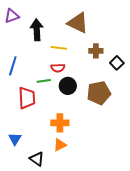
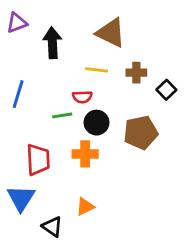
yellow line: (59, 48) -> (97, 70), moved
red trapezoid: (27, 98) -> (38, 160), moved
orange cross: (60, 123) -> (85, 154), moved
blue triangle: (15, 139) -> (21, 198), size x1.5

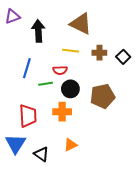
black square: (166, 90) -> (123, 57), moved
blue line: (18, 94) -> (27, 68), moved
orange triangle: (85, 207) -> (70, 145), moved
black triangle: (52, 227) -> (41, 154), moved

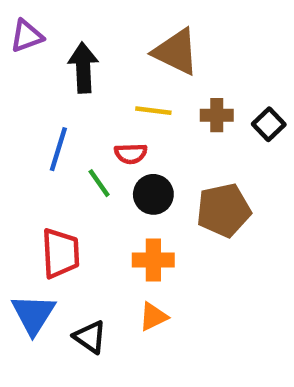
green line: (46, 84) -> (99, 183), turned 64
orange cross: (62, 112) -> (153, 260), moved

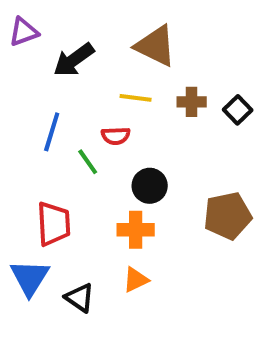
black arrow: (83, 68) -> (74, 60), turned -123
black circle: (153, 194) -> (150, 186), moved
brown pentagon: (224, 210) -> (228, 216), moved

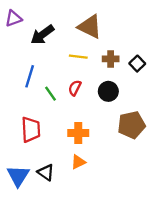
red semicircle: (116, 136) -> (75, 88), moved, turned 119
black circle: (150, 186) -> (108, 91), moved
blue triangle: (30, 278) -> (18, 176), moved

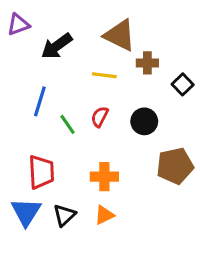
brown cross: (111, 59) -> (147, 63), moved
black triangle: (46, 172) -> (64, 215), moved, turned 42
blue triangle: (18, 176) -> (26, 212), moved

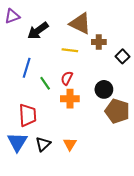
black circle: (144, 121) -> (104, 89), moved
brown pentagon: (175, 166) -> (117, 111), turned 30
orange cross: (104, 177) -> (70, 99), moved
orange triangle: (104, 215) -> (70, 144), turned -32

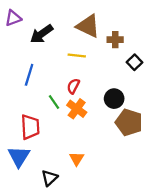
brown cross: (99, 42) -> (115, 40), moved
green line: (45, 83) -> (54, 102), moved
orange cross: (70, 99) -> (77, 109), turned 36
black triangle: (43, 144) -> (49, 178), moved

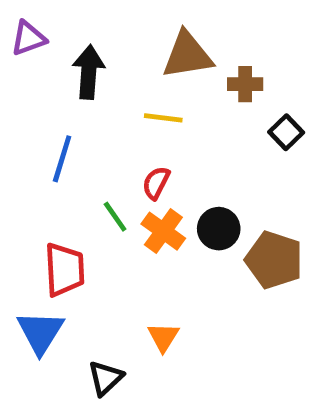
brown triangle: (88, 26) -> (187, 55), turned -35
black arrow: (42, 34) -> (89, 72), turned 130
black circle: (114, 99) -> (219, 229), moved

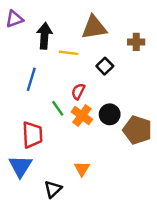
brown cross: (245, 84) -> (136, 42), moved
yellow line: (163, 118) -> (69, 53), moved
black square: (286, 132) -> (105, 66), moved

